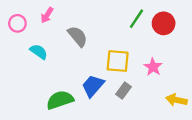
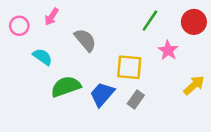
red circle: (164, 23) -> (194, 22), moved
pink star: (153, 67) -> (168, 50), moved
green semicircle: (60, 100) -> (66, 87), moved
yellow arrow: (177, 100) -> (194, 85), moved, turned 126

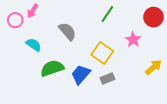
pink arrow: (52, 17) -> (33, 11), moved
green line: (150, 21) -> (107, 14), moved
yellow square: (129, 67) -> (102, 53), turned 30
gray rectangle: (136, 100) -> (107, 79), turned 32

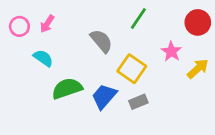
pink arrow: (33, 11) -> (47, 24), moved
gray semicircle: (67, 31) -> (101, 41), moved
yellow arrow: (154, 67) -> (198, 69), moved

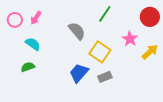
green semicircle: (67, 89) -> (28, 67), moved, size x0.6

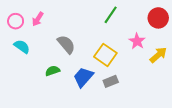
gray semicircle: (77, 31) -> (66, 44), moved
cyan semicircle: (33, 44) -> (22, 46), moved
green semicircle: (28, 67) -> (53, 71), moved

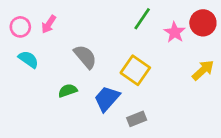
pink star: (137, 41) -> (175, 32), moved
gray rectangle: (111, 81) -> (137, 119), moved

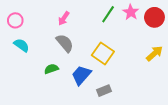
pink arrow: (49, 24) -> (64, 18), moved
pink star: (175, 32) -> (131, 12), moved

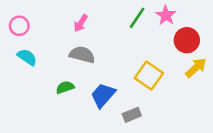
red circle: (154, 17) -> (187, 40), moved
gray semicircle: (65, 43) -> (82, 55), turned -36
yellow square: (103, 53) -> (149, 76), moved

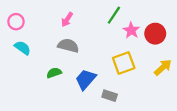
pink star: (166, 15) -> (131, 30), moved
yellow arrow: (196, 68) -> (163, 67), moved
yellow square: (149, 76) -> (124, 63), turned 35
gray rectangle: (132, 115) -> (110, 96), turned 40

